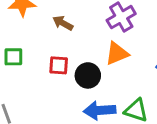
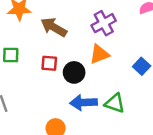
brown arrow: (63, 23) -> (54, 27), size x1.5

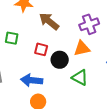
blue arrow: (83, 103) -> (32, 80), moved
green triangle: (115, 103) -> (80, 77), moved

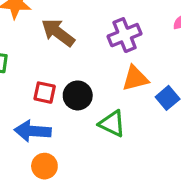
orange triangle: (82, 48) -> (135, 78), moved
red square: (41, 49) -> (45, 93), moved

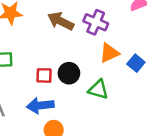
brown arrow: (58, 33) -> (61, 21), moved
purple cross: (125, 35) -> (96, 22), turned -35

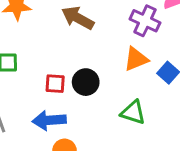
purple cross: (96, 22) -> (145, 21), moved
green triangle: (98, 90) -> (133, 112), moved

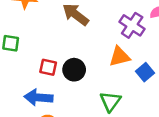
green triangle: (133, 112) -> (110, 101), turned 40

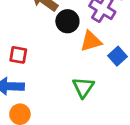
black circle: (74, 70) -> (67, 21), moved

